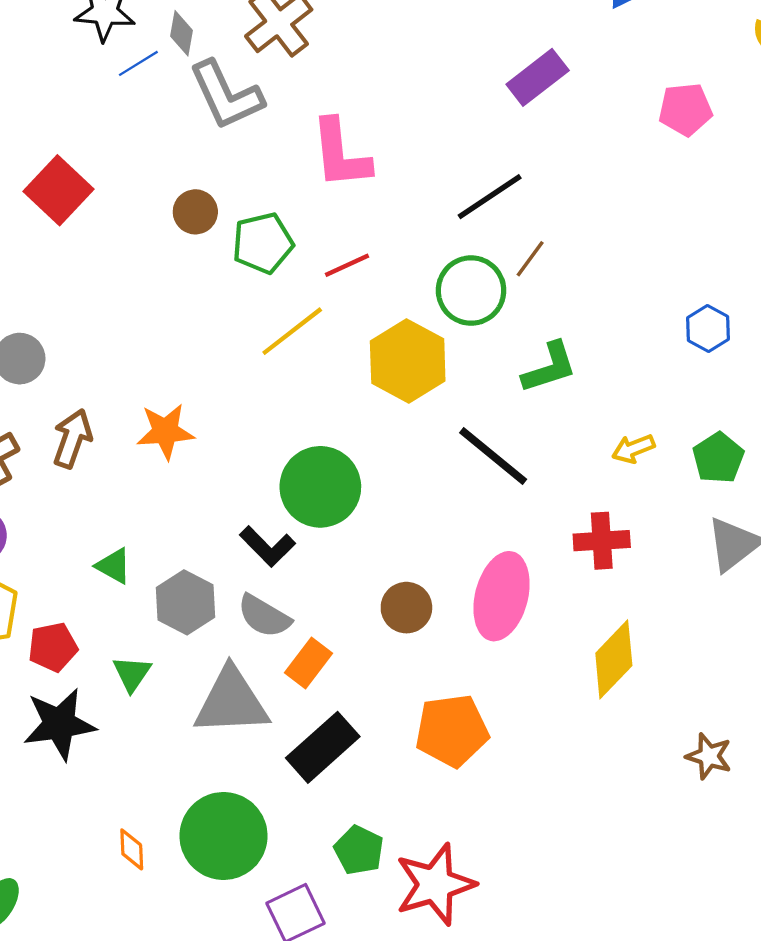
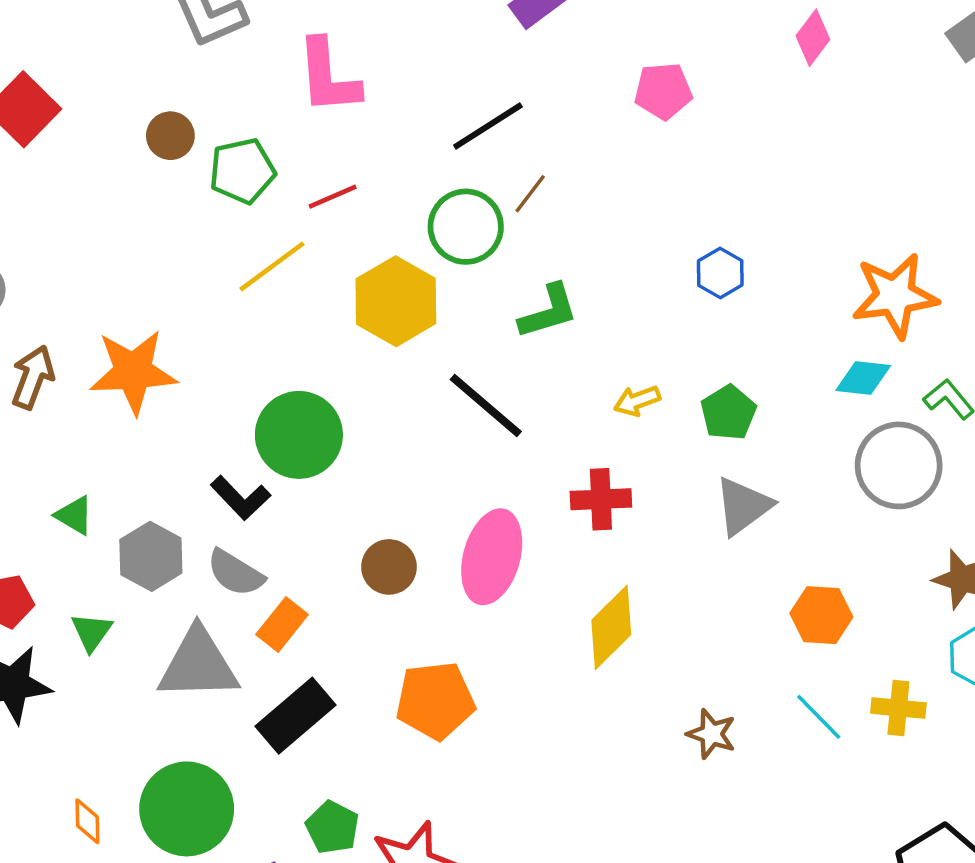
pink pentagon: (685, 109) -> (663, 91), moved
orange star: (165, 431) -> (133, 372), size x1.4

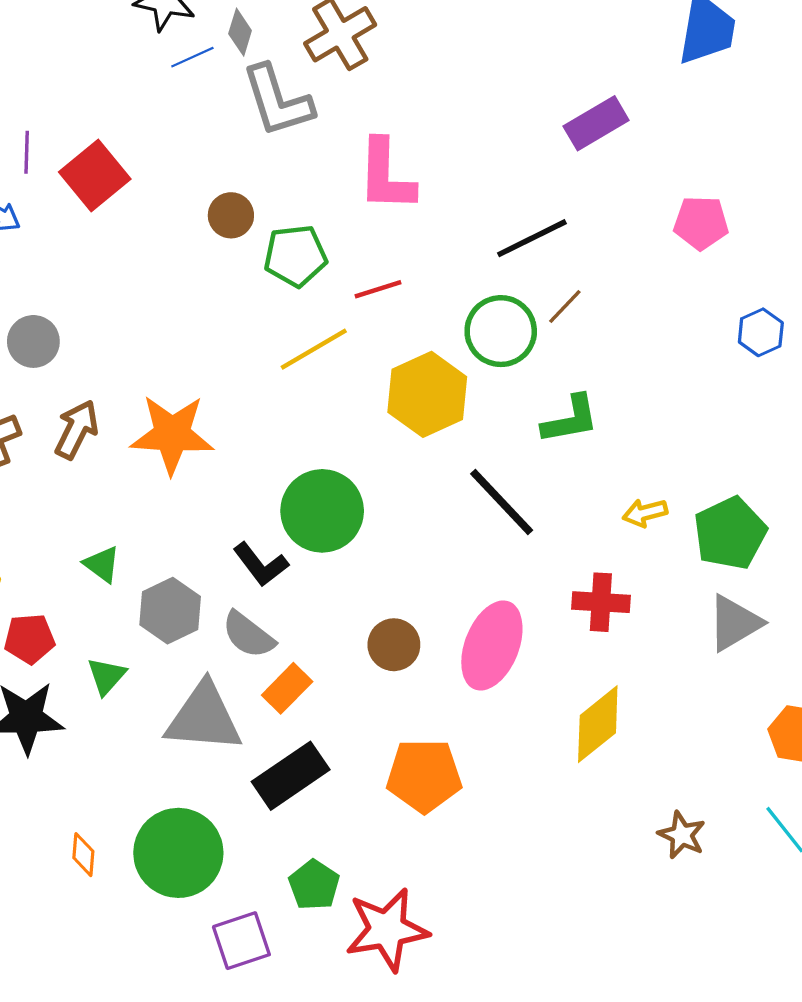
blue hexagon: (720, 273) -> (761, 332), moved
green pentagon: (728, 413) -> (730, 533), size x1.4

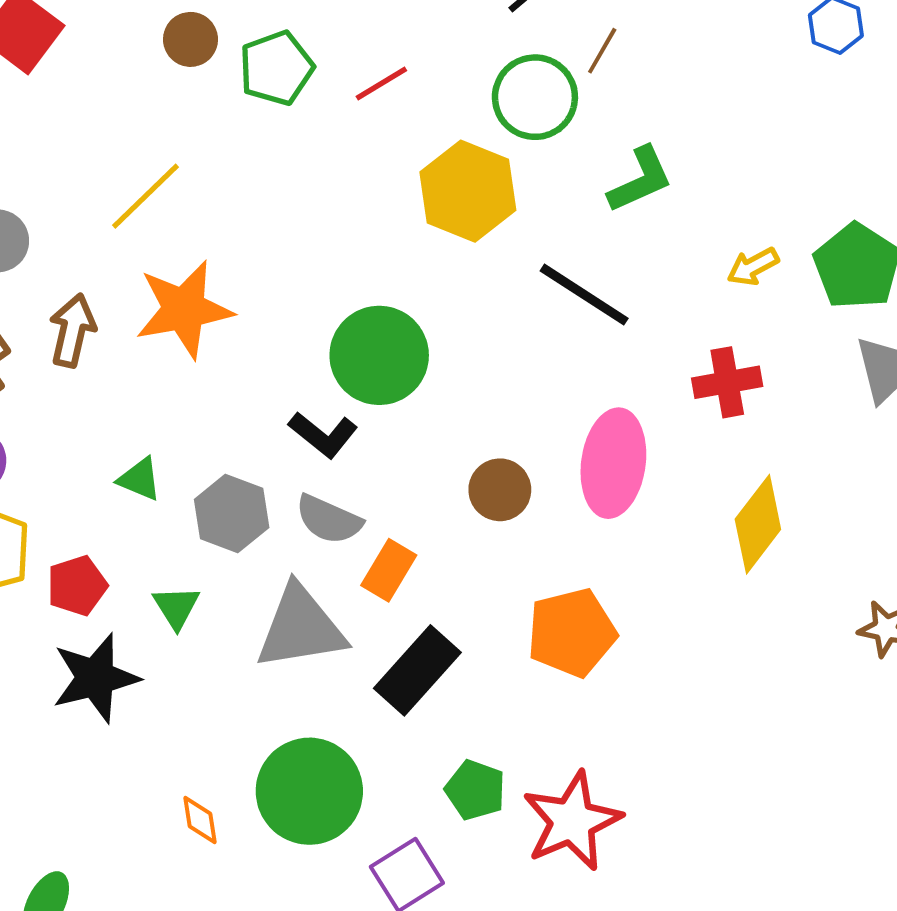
yellow line: (314, 349) -> (146, 196), moved

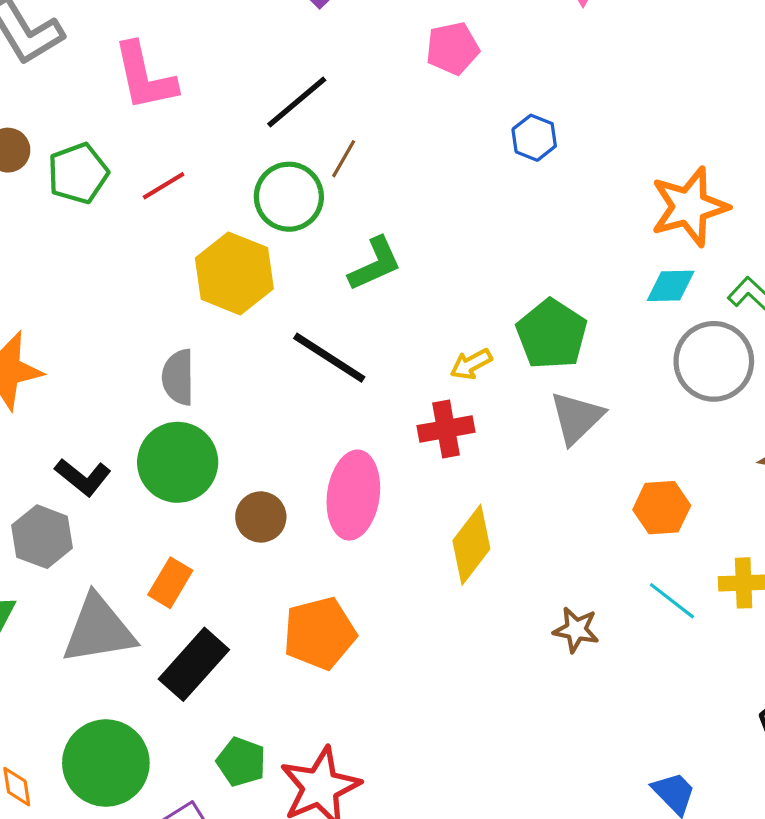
yellow arrow: (753, 267) -> (471, 364), moved
green circle: (379, 355) -> (178, 462), moved
black L-shape: (323, 435) -> (83, 477), moved
gray semicircle: (329, 519) -> (178, 377), moved, turned 66

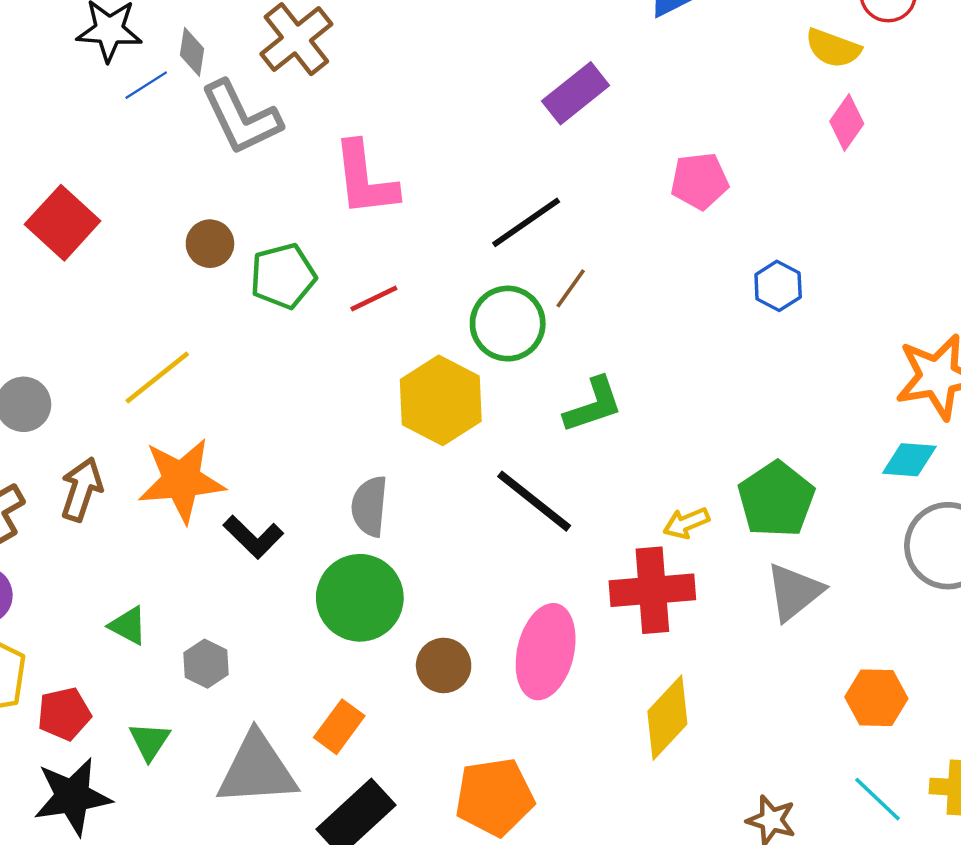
red cross: (446, 429) -> (652, 590), size x1.4
black L-shape: (83, 477) -> (253, 537), moved
gray hexagon: (42, 537) -> (206, 664), size x0.7

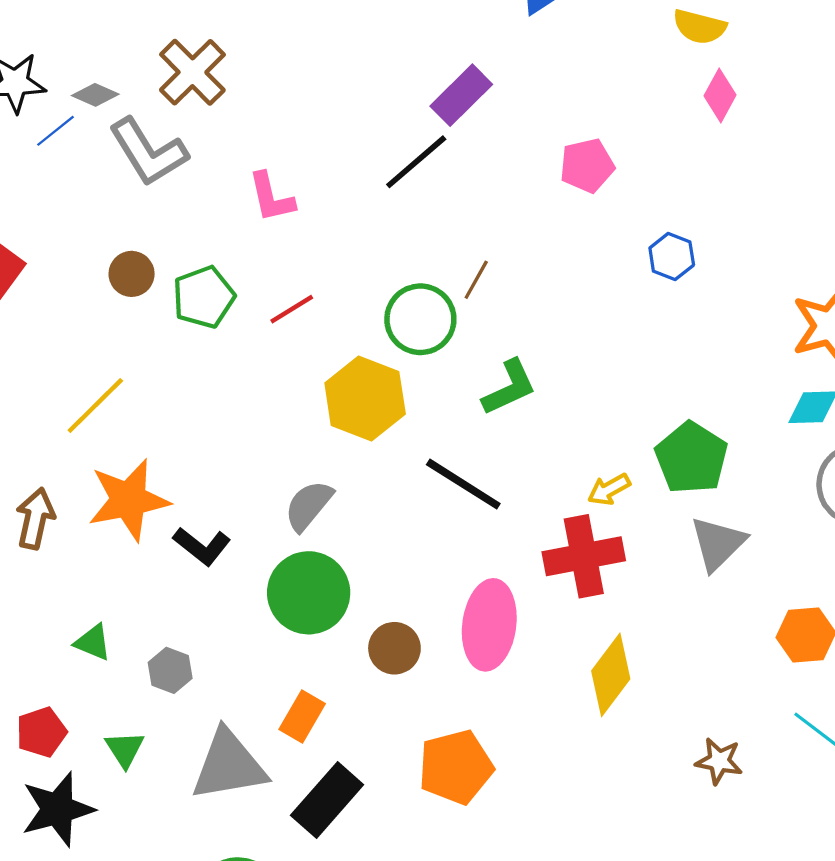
gray diamond: (192, 52) -> (95, 95), turned -69
pink L-shape: (365, 179) -> (271, 197), size x0.7
black line: (526, 222) -> (416, 162), moved
gray semicircle: (369, 506) -> (308, 506), turned 40

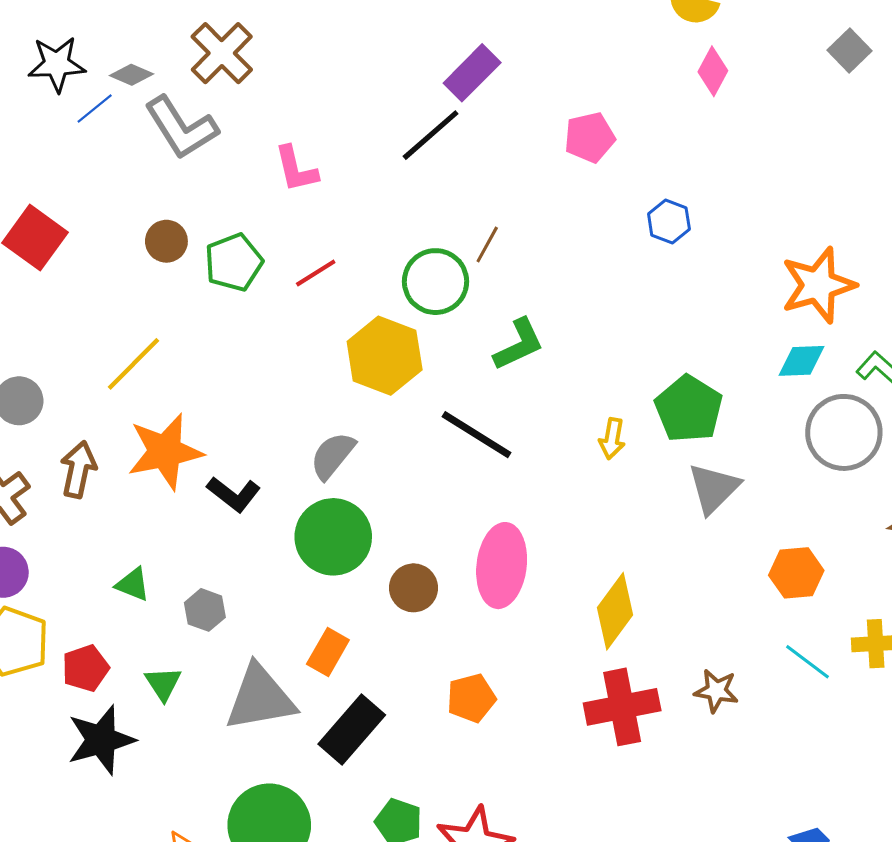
yellow arrow: (609, 489) -> (612, 439), turned -51
red cross: (584, 556) -> (622, 707), moved
orange pentagon: (456, 767) -> (471, 698), size x0.7

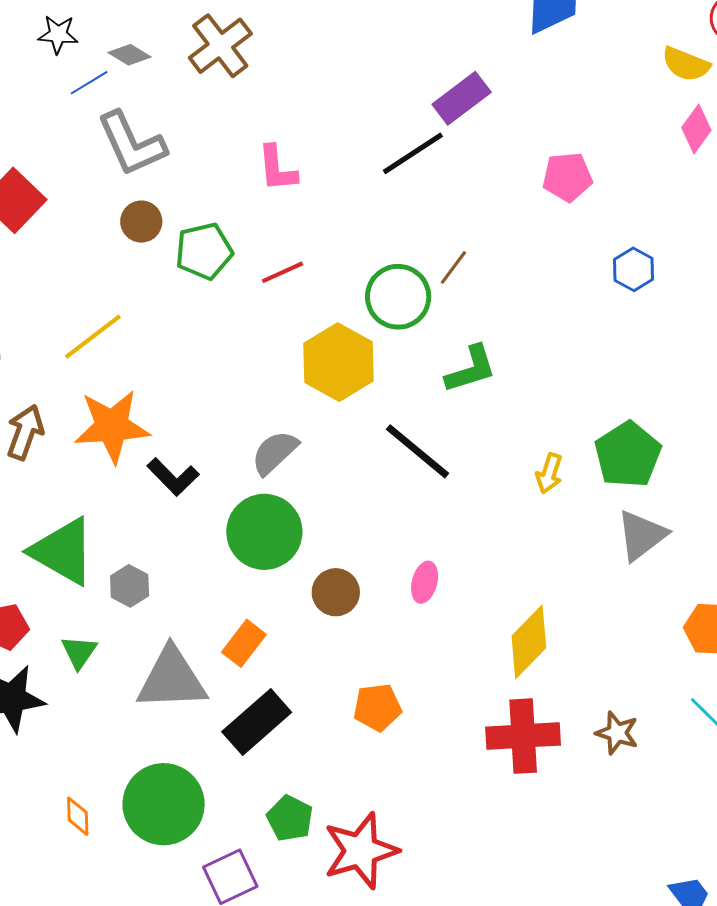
black star: (57, 64) -> (58, 34), size x0.7
gray L-shape: (181, 128) -> (132, 144), moved
pink ellipse: (502, 566) -> (425, 582), size x0.5
green triangle: (133, 584) -> (63, 551), size x2.0

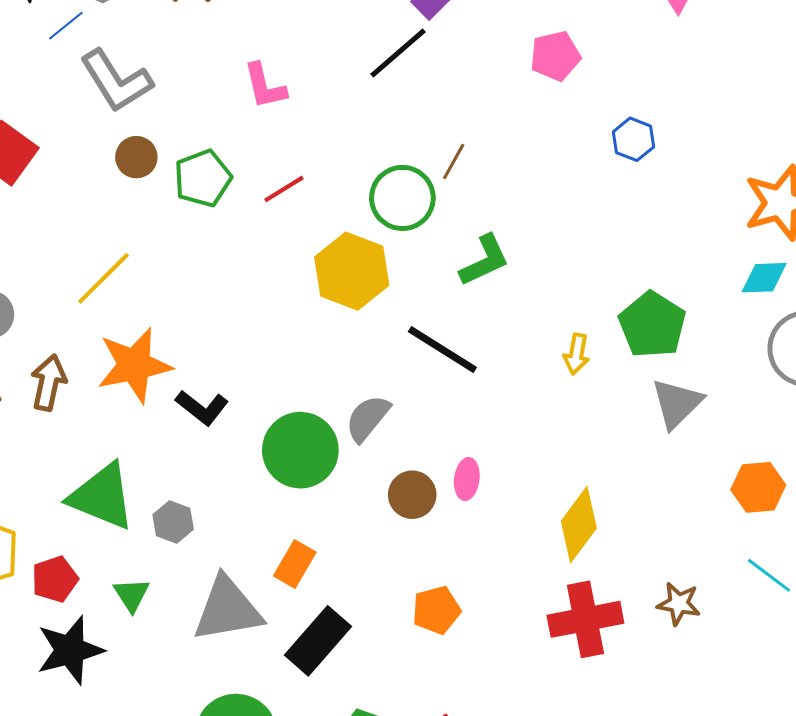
gray semicircle: (275, 453) -> (368, 418), moved
brown circle: (336, 592) -> (412, 495), moved

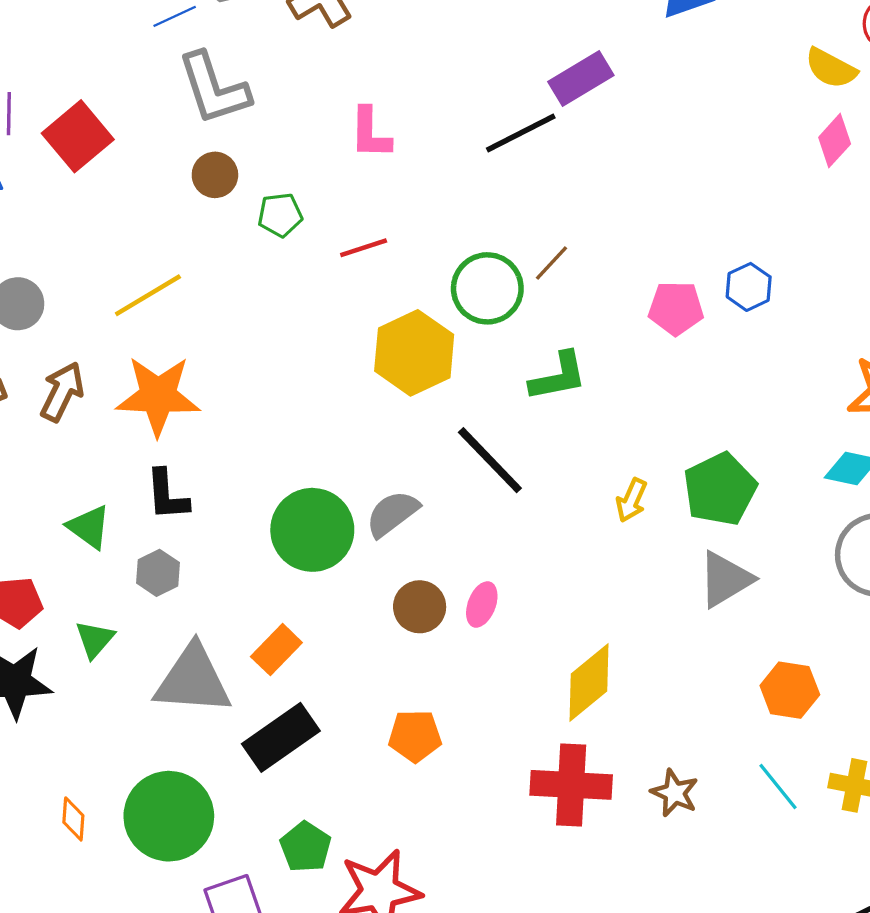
pink pentagon: (555, 56) -> (676, 308), moved
green pentagon: (203, 178) -> (280, 215), size x0.7
black L-shape: (202, 407) -> (167, 495), moved, turned 34
green triangle: (102, 496) -> (89, 527), size x0.6

